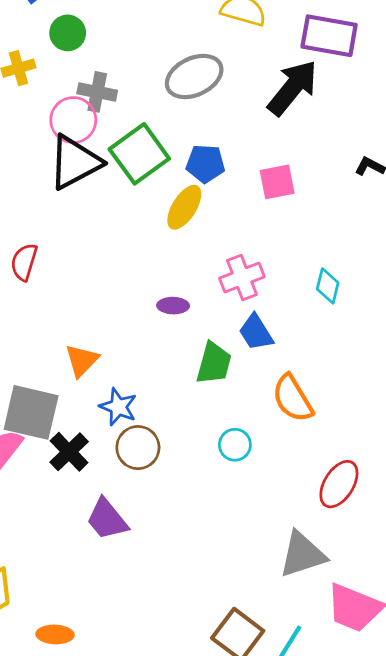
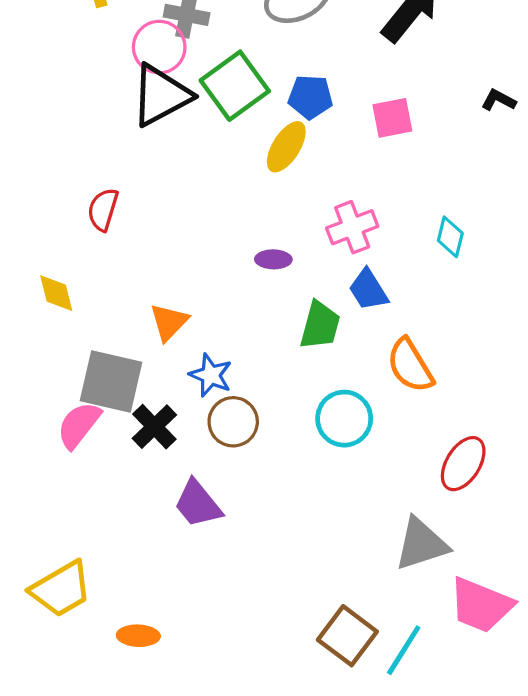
cyan circle: (235, 445) -> (344, 419), size x1.5

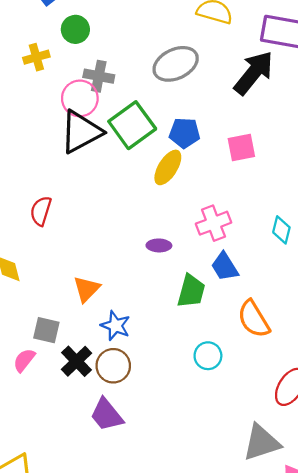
gray square: (111, 382) -> (46, 330), size x0.6
cyan circle: (344, 419) -> (208, 356), size x0.7
brown circle: (233, 422) -> (113, 366), moved
pink semicircle: (79, 425) -> (24, 360), size x0.7

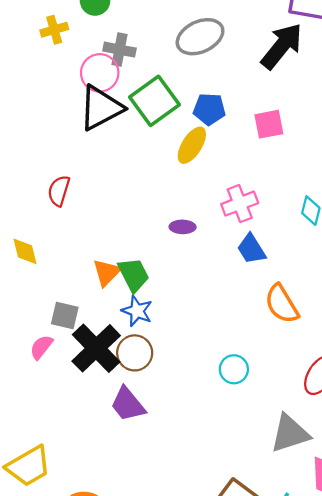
green trapezoid: (191, 291) -> (134, 275), moved, turned -42
cyan circle: (208, 356) -> (234, 369), moved
black cross: (76, 361) -> (96, 348), size x1.5

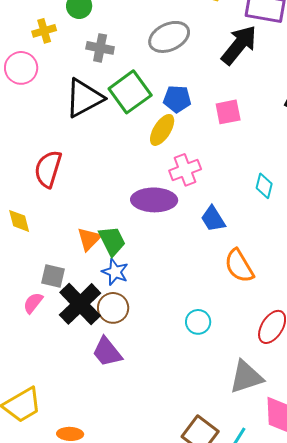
pink circle: (100, 73) -> (21, 68), moved
red semicircle: (59, 191) -> (48, 169), size x1.4
pink cross: (240, 204) -> (185, 170), moved
purple ellipse: (183, 227) -> (154, 200), size x2.0

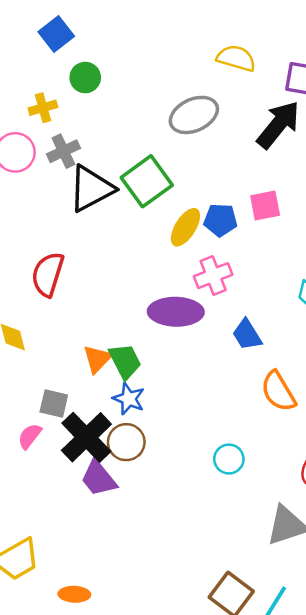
gray cross: (100, 48) -> (63, 151), moved, turned -36
blue pentagon: (177, 99) -> (220, 220), moved
purple trapezoid: (107, 352) -> (98, 478), moved

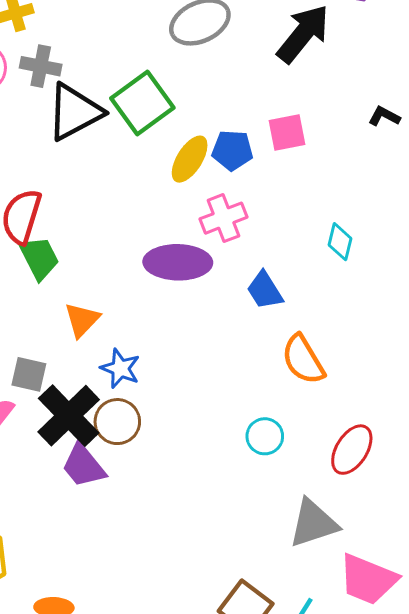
gray cross: (63, 151) -> (41, 66), turned 36
green trapezoid: (125, 361) -> (39, 258), moved
cyan circle: (229, 459) -> (265, 436), moved

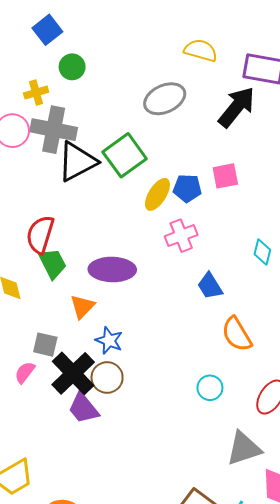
gray cross: (41, 66) -> (54, 130), size x1.6
purple ellipse: (178, 262) -> (112, 269), moved

